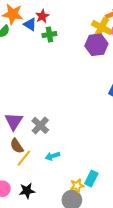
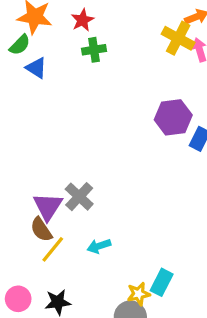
blue triangle: (30, 24) -> (36, 68), moved
purple hexagon: (96, 45) -> (173, 117), moved
purple triangle: (14, 121) -> (48, 206), moved

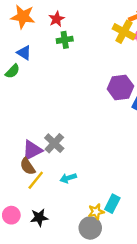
green semicircle: (20, 45) -> (12, 71), moved
purple triangle: (48, 206) -> (32, 150), turned 30

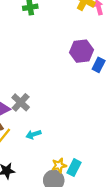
cyan rectangle: (112, 204) -> (74, 168), moved

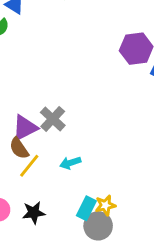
cyan rectangle: (74, 168) -> (86, 208), moved

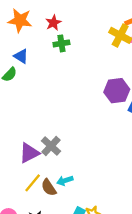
brown semicircle: (19, 148) -> (49, 187), moved

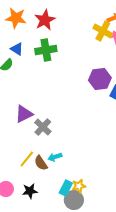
red star: (53, 23) -> (45, 20), size x1.5
green cross: (61, 43) -> (46, 50), moved, size x1.5
purple triangle: (29, 153) -> (24, 114), moved

